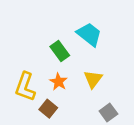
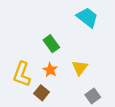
cyan trapezoid: (89, 34) -> (87, 17), moved

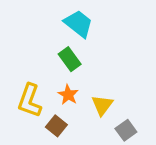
cyan trapezoid: (87, 17) -> (79, 24), moved
yellow triangle: (80, 68) -> (102, 105), moved

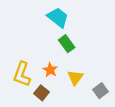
green rectangle: (70, 59) -> (67, 44), moved
gray square: (126, 130) -> (100, 91), moved

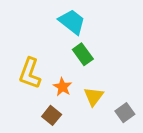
yellow L-shape: (22, 74) -> (30, 73), moved

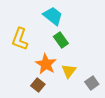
yellow L-shape: (30, 73) -> (20, 39), moved
orange star: (62, 87) -> (46, 64), size x1.5

